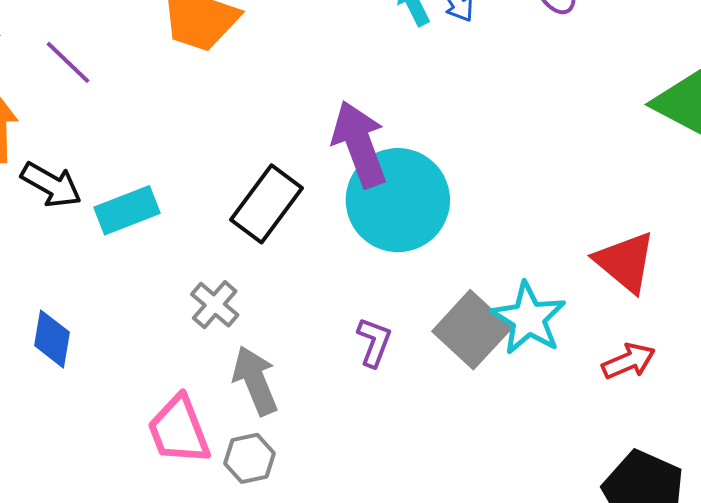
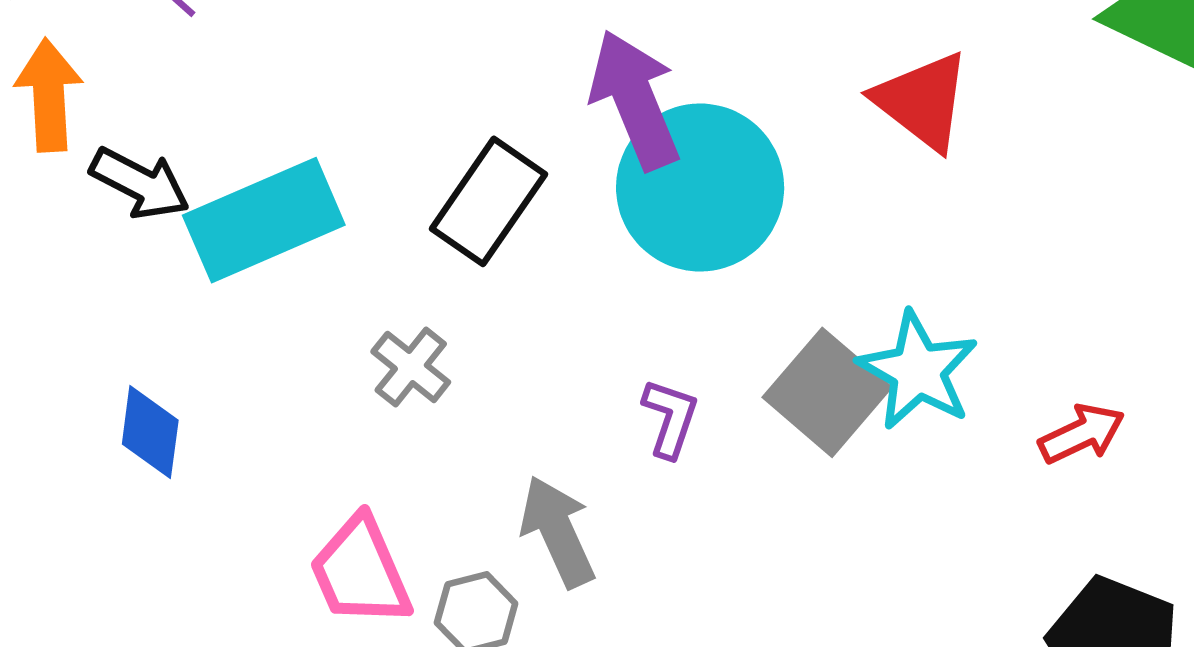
cyan rectangle: (127, 210) -> (264, 220), size x1.5
red triangle: (625, 262) -> (922, 101), moved
gray arrow: (255, 381) -> (558, 532), moved

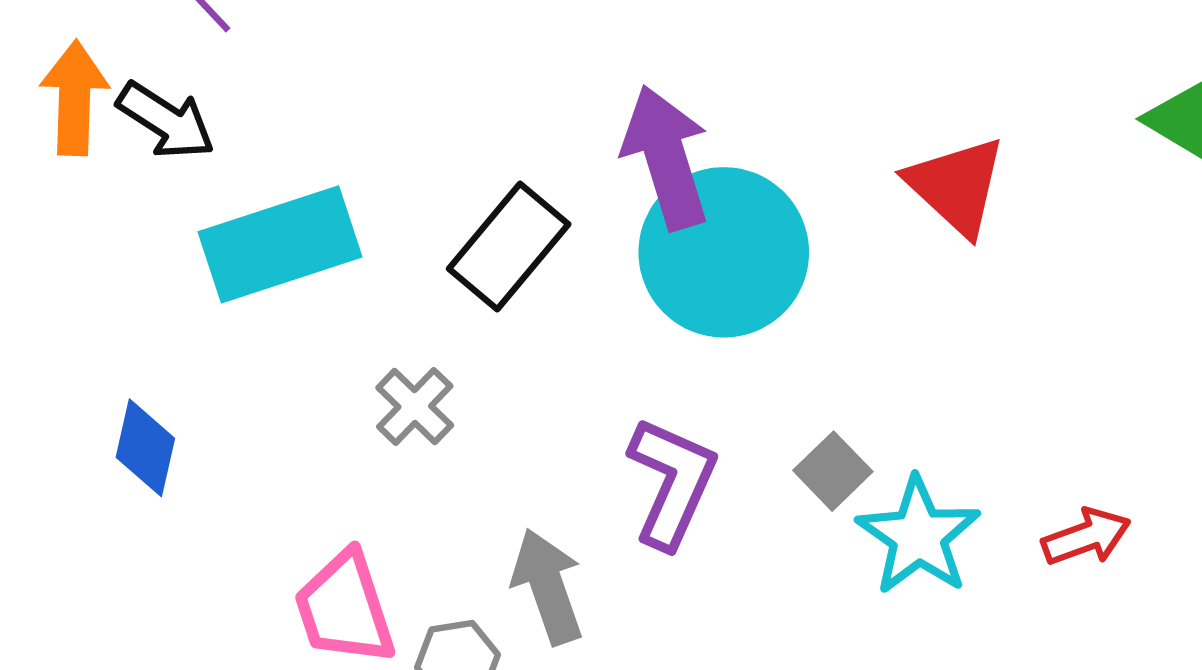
black arrow: (140, 183) -> (166, 121), moved
cyan star: (918, 371) -> (918, 536), moved
gray square: (827, 392) -> (833, 471), size x0.6
purple L-shape: (670, 418) -> (672, 482), size x1.6

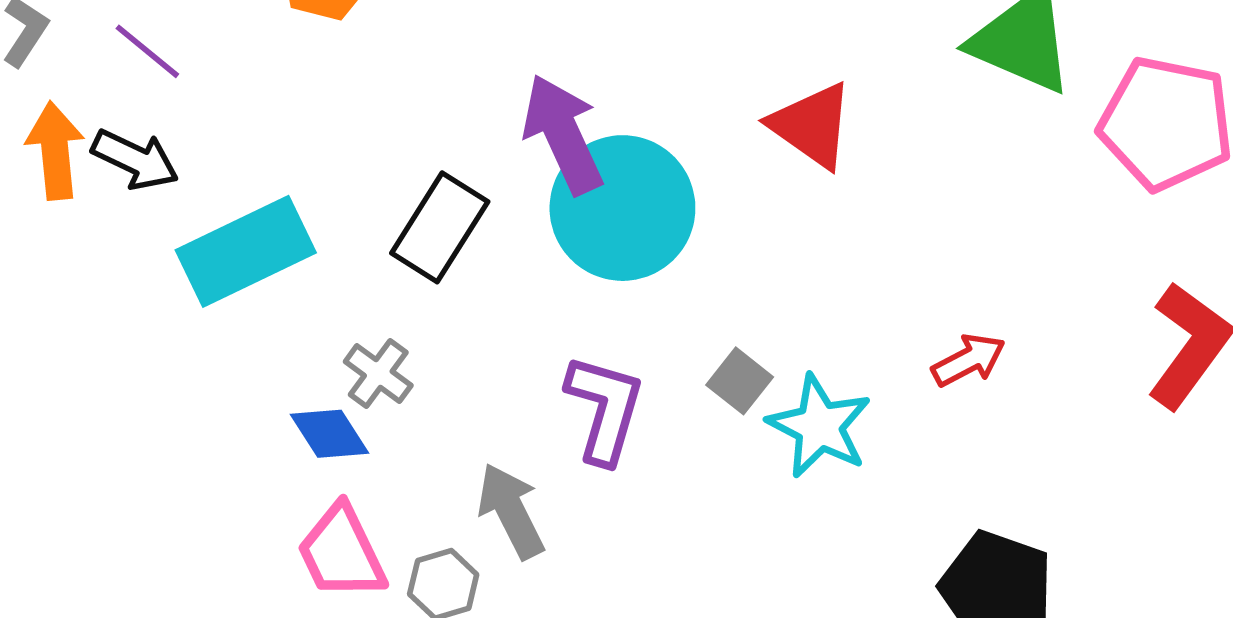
blue diamond: (145, 448) -> (330, 434), moved, turned -38
red arrow: (1086, 537) -> (969, 360), moved

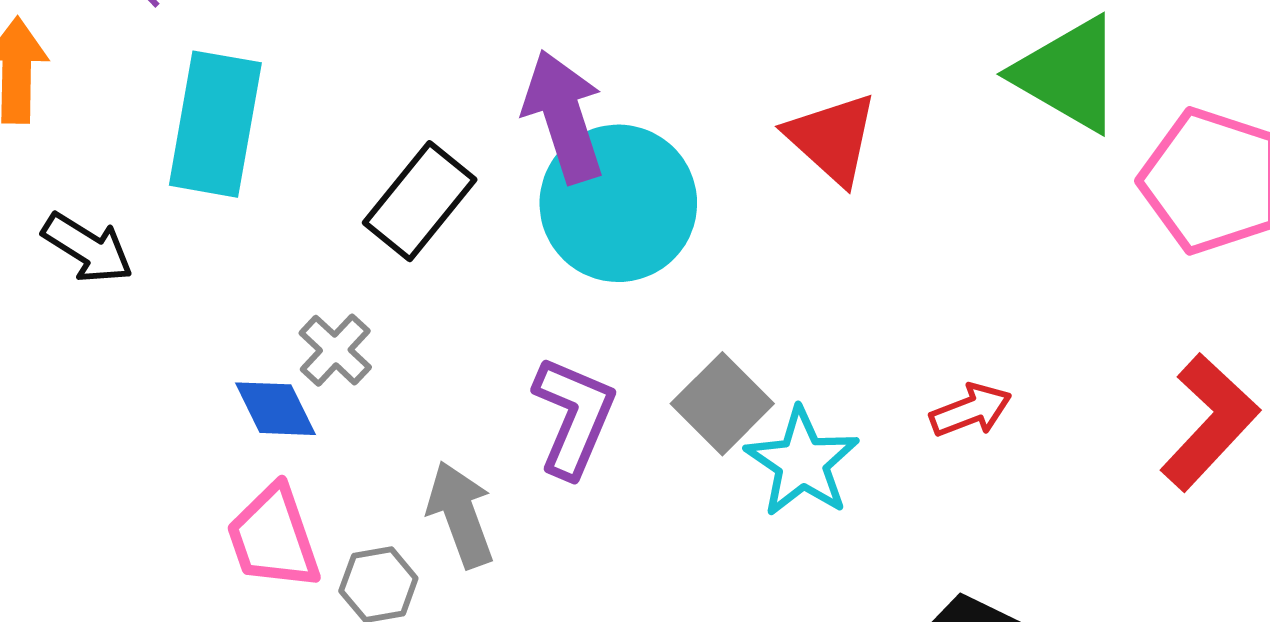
black arrow: (135, 159) -> (88, 248), moved
cyan rectangle: (246, 251) -> (215, 124), moved, turned -61
gray square: (740, 381) -> (722, 404), size x1.4

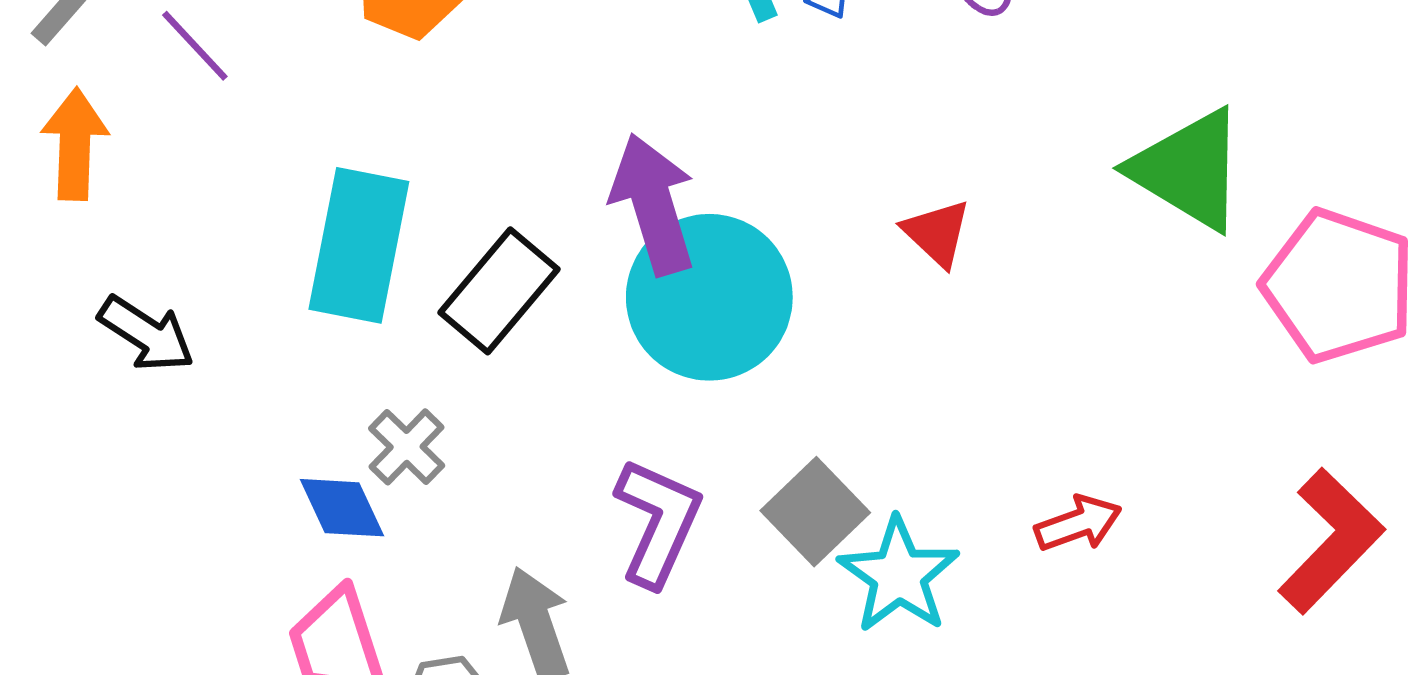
cyan rectangle: (215, 124) -> (359, 245), moved
red triangle: (832, 139) -> (937, 233), size x0.7

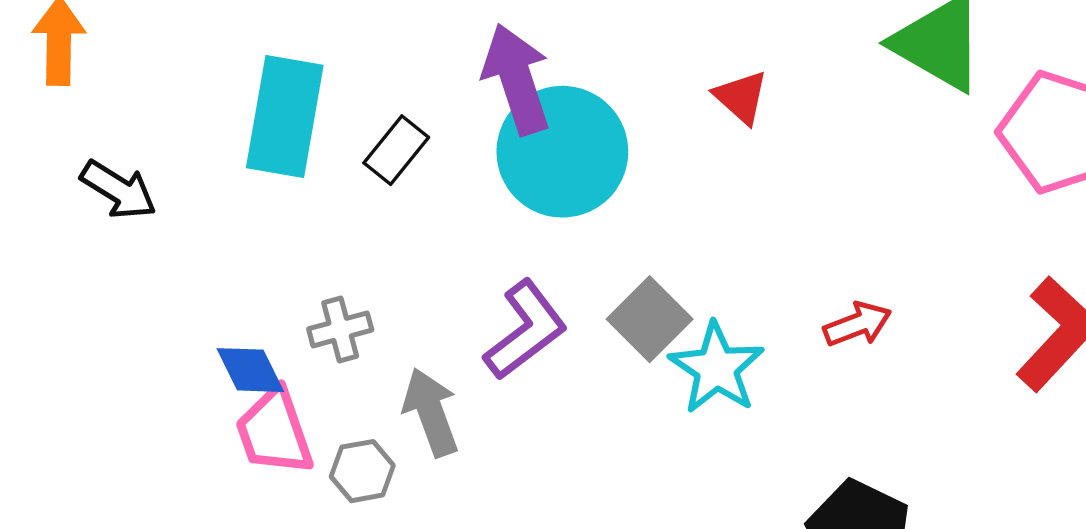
black rectangle: (499, 291) -> (396, 150), size x0.7
gray cross: (407, 447) -> (340, 329), moved, turned 32
blue diamond: (342, 508) -> (250, 370), moved
purple L-shape: (658, 522) -> (525, 330), turned 30

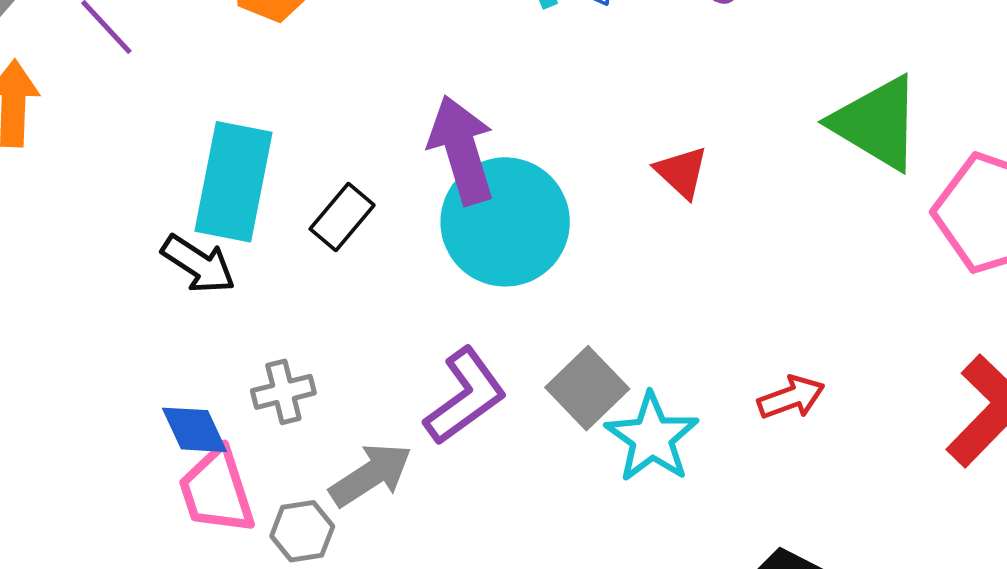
black arrow: (118, 190) -> (198, 264), moved
gray arrow: (431, 412) -> (371, 475), turned 76

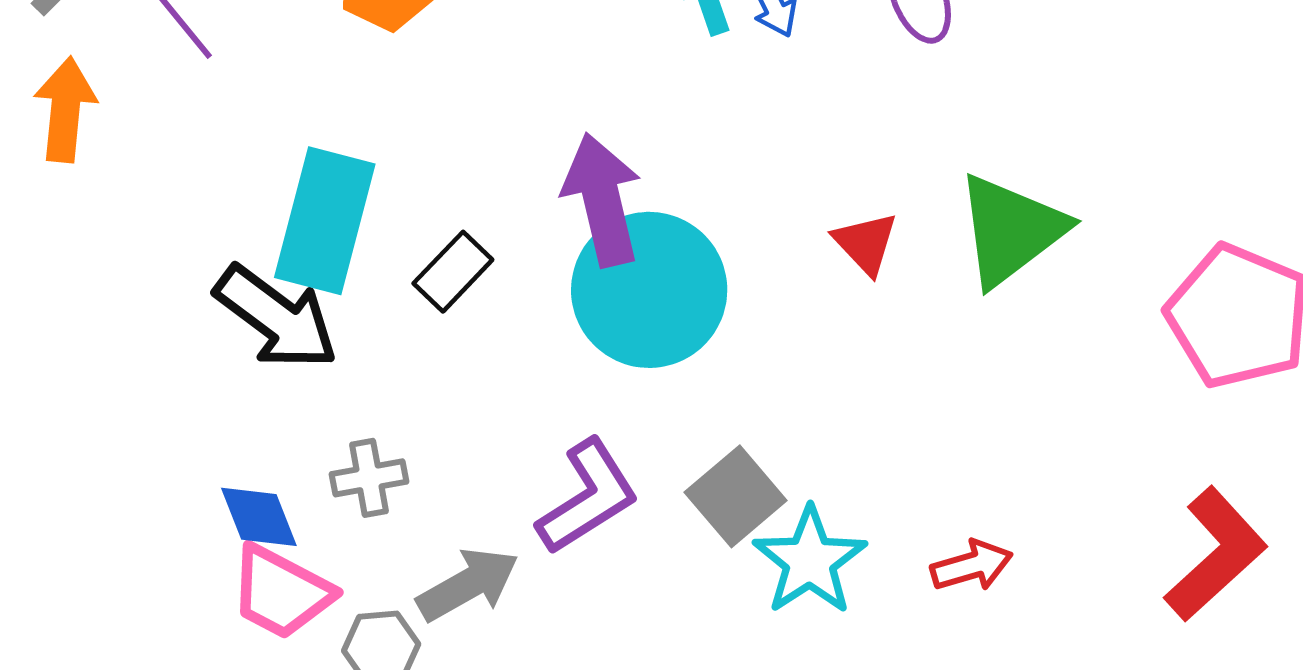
green triangle: (877, 123) -> (1011, 230), moved, turned 48
black arrow: (198, 264) -> (276, 317), size x1.4
red arrow: (791, 397) -> (972, 566), moved
pink trapezoid: (217, 491) -> (281, 592), turned -48

